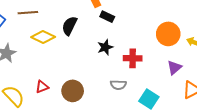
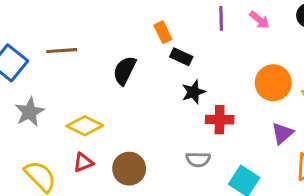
yellow diamond: (43, 37) -> (85, 126), moved
black star: (105, 47) -> (194, 92), moved

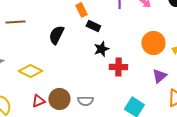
gray semicircle: (198, 159) -> (85, 101), moved
red triangle: (83, 162) -> (38, 101), moved

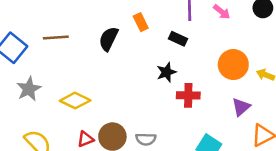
black rectangle: (93, 26) -> (178, 39), moved
black semicircle: (56, 35) -> (109, 39), moved

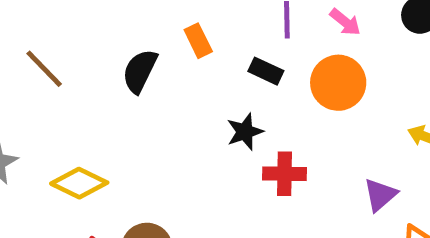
brown line: (56, 38) -> (44, 69), turned 50
orange circle: (233, 65) -> (338, 83), moved

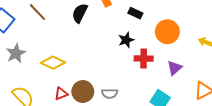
orange circle: (338, 83) -> (167, 32), moved
purple triangle: (380, 195) -> (175, 68), moved

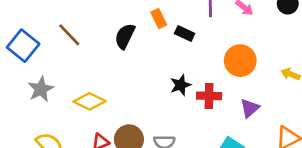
black rectangle: (135, 13) -> (185, 33), moved
black star: (126, 40) -> (181, 85), moved

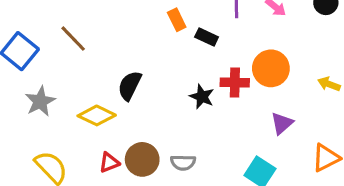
black semicircle: (125, 36) -> (130, 86), moved
black star: (181, 85) -> (202, 97), turned -30
red cross: (209, 96) -> (235, 83), moved

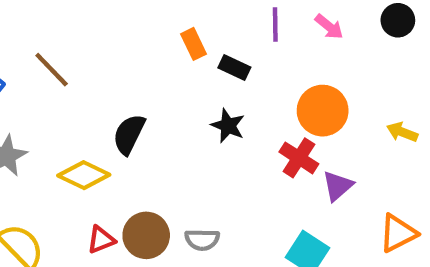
red cross: (235, 83) -> (299, 158), moved, turned 32
black star: (202, 97) -> (228, 126), moved

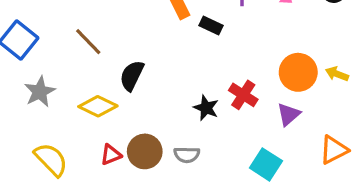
brown line: (52, 70) -> (88, 42), moved
orange circle: (323, 111) -> (298, 72), moved
black star: (228, 126) -> (206, 108), moved
red cross: (299, 158) -> (243, 95), moved

